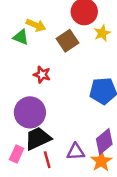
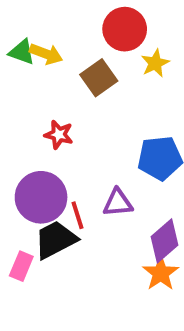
green triangle: (21, 37) -> (22, 52), moved
purple triangle: (76, 152) -> (118, 203), moved
red line: (47, 160) -> (77, 215), moved

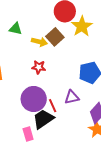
yellow arrow: (46, 54) -> (39, 42), moved
yellow star: (155, 63) -> (82, 26), size x1.5
pink rectangle: (21, 266) -> (28, 134), turned -32

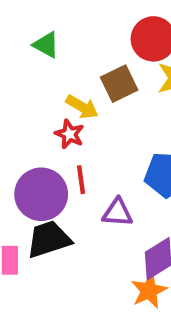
yellow arrow: (39, 42) -> (82, 107), moved
red line: (53, 106) -> (81, 180), moved

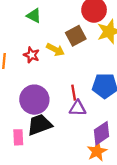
red star: (69, 134) -> (32, 55), moved
red line: (81, 180) -> (74, 93), moved

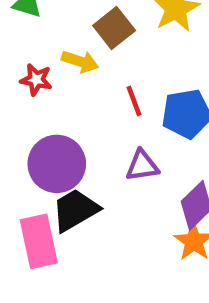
red line: (74, 93) -> (134, 101), moved
pink rectangle: (18, 137) -> (39, 241), size x1.6

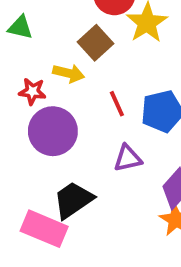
purple circle: (57, 164) -> (53, 131), moved
pink rectangle: (39, 241) -> (44, 229), turned -51

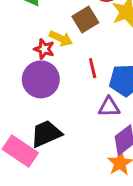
red star: (32, 91) -> (44, 49), moved
purple triangle: (128, 158) -> (109, 107), moved

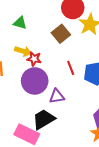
yellow arrow: (61, 38) -> (23, 51), moved
purple triangle: (109, 107) -> (57, 96), moved

